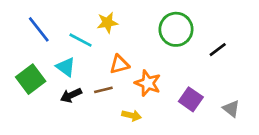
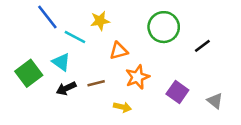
blue line: (39, 29) -> (47, 17), moved
orange triangle: (119, 64) -> (119, 51), moved
orange star: (148, 83) -> (137, 77), turned 30

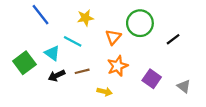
cyan line: (75, 37) -> (73, 41), moved
orange triangle: (119, 51) -> (113, 37), moved, turned -35

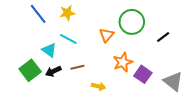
yellow star: (85, 18) -> (67, 13), moved
green square: (24, 63) -> (30, 70), moved
orange star: (117, 66) -> (123, 62), moved
gray triangle: (184, 86) -> (173, 81), size x1.5

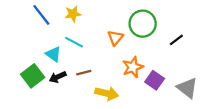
yellow arrow: (99, 86) -> (107, 93), size x1.5

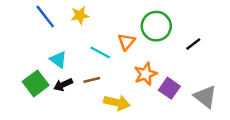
cyan line: (74, 42) -> (100, 52), moved

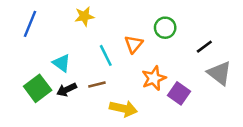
blue line: (45, 17) -> (30, 24), moved, turned 60
green circle: (156, 26) -> (165, 28), size x0.7
cyan line: (100, 52) -> (106, 55), turned 36
gray triangle: (205, 97) -> (219, 73), moved

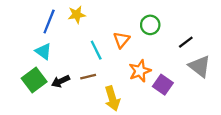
blue line: (30, 24) -> (49, 21), moved
cyan triangle: (62, 63) -> (43, 51), moved
yellow arrow: (123, 109) -> (112, 98), turned 60

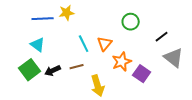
blue line: (49, 21) -> (43, 19), turned 65
orange triangle: (121, 40) -> (105, 44), moved

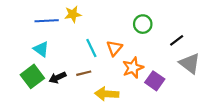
yellow arrow: (98, 86) -> (107, 94), turned 110

